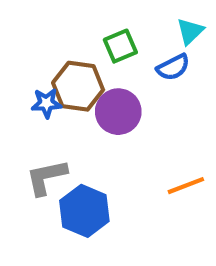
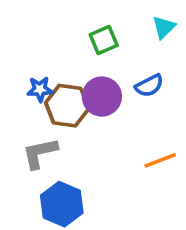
blue semicircle: (173, 67) -> (149, 86), moved
brown hexagon: (78, 86) -> (67, 106), moved
blue hexagon: (84, 211) -> (62, 204), moved

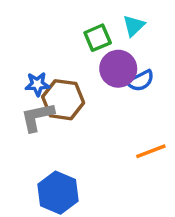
cyan triangle: (164, 27) -> (134, 26), moved
purple circle: (102, 97) -> (118, 69), moved
gray L-shape: (40, 153) -> (37, 117), moved

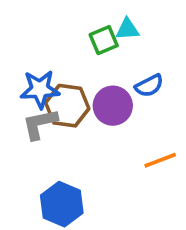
cyan triangle: (134, 26) -> (127, 29), moved, turned 40
purple circle: (118, 69) -> (113, 106), moved
blue star: (37, 84) -> (40, 89), size x1.5

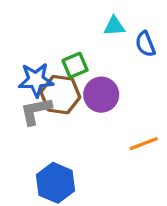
green square: (104, 40) -> (75, 65), moved
blue semicircle: (149, 86) -> (145, 44), moved, turned 95

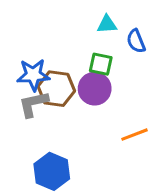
green square: (75, 65) -> (101, 64), moved, turned 35

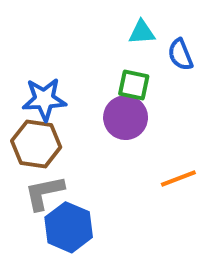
brown hexagon: (56, 89) -> (36, 144), moved
gray L-shape: (33, 104) -> (44, 193), moved

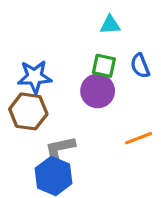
blue semicircle: (180, 55) -> (140, 66), moved
gray L-shape: (44, 193) -> (60, 149), moved

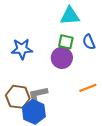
cyan triangle: (110, 25) -> (70, 16), size x1.5
brown hexagon: (28, 111) -> (18, 97), moved

